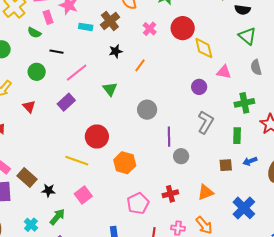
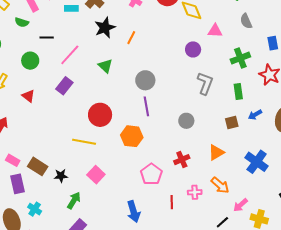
black star: (116, 51) -> (105, 28), size x1.5
purple line: (169, 137) -> (146, 106), moved
cyan cross: (31, 225) -> (35, 209), moved

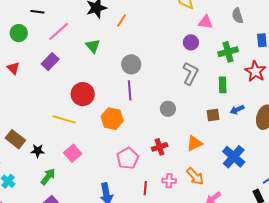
purple circle: (193, 49) -> (191, 42), moved

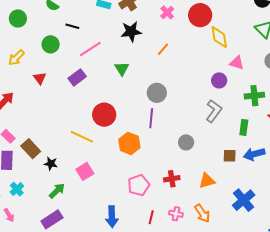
orange line: (122, 20) -> (163, 49), moved
blue arrow: (237, 110) -> (254, 154), size x1.5

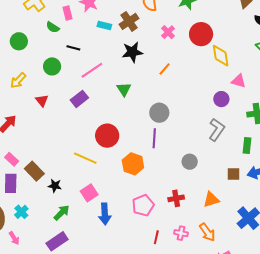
blue arrow: (112, 217) -> (105, 214), moved

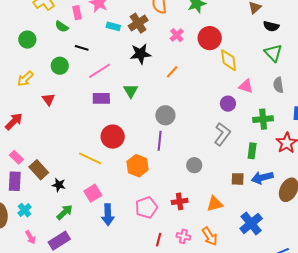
purple rectangle: (79, 99) -> (101, 98), moved, turned 36
pink arrow: (14, 238) -> (30, 237), moved

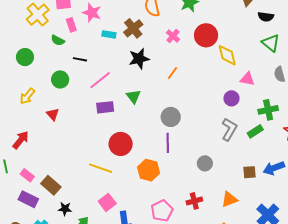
green rectangle: (252, 151) -> (255, 131), moved, turned 56
purple rectangle: (15, 181) -> (28, 199), turned -60
black star: (59, 185) -> (65, 209), moved

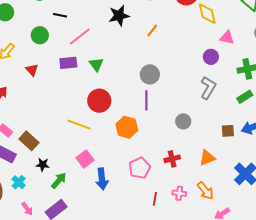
green triangle: (133, 96) -> (96, 64), moved
purple rectangle: (105, 107) -> (68, 63), moved
green rectangle: (255, 131) -> (245, 97), moved

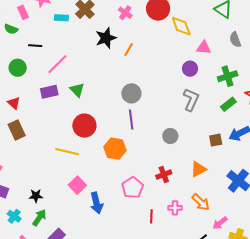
black star: (119, 16) -> (106, 38), moved
brown rectangle: (29, 141) -> (17, 130), moved, turned 30
green arrow: (59, 181) -> (39, 218), moved

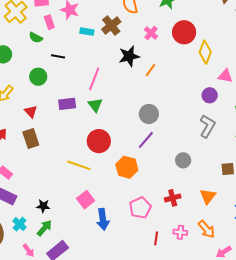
yellow diamond: (181, 26) -> (205, 52), turned 35
pink line: (57, 64) -> (94, 79), moved, turned -30
purple line: (131, 120) -> (146, 140), turned 42
orange triangle: (199, 169) -> (208, 196), turned -30

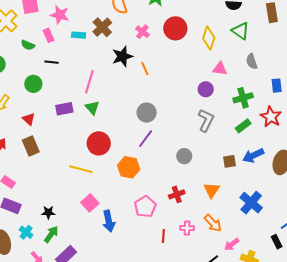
pink rectangle: (49, 22) -> (49, 35), moved
yellow diamond: (205, 52) -> (209, 38), moved
orange line: (151, 70) -> (145, 69), turned -56

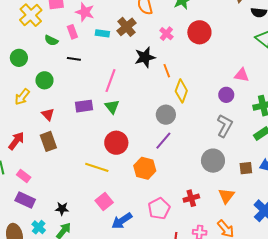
yellow diamond: (209, 38) -> (181, 91), moved
green circle: (33, 84) -> (44, 80), moved
gray circle: (184, 156) -> (213, 161), moved, size x1.5
blue arrow: (109, 221) -> (122, 221), turned 65

